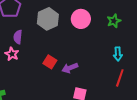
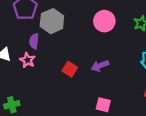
gray hexagon: (48, 19) -> (52, 21), moved
purple arrow: (70, 68) -> (100, 66), moved

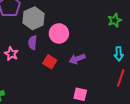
pink circle: (104, 21) -> (59, 33), moved
purple semicircle: (34, 41) -> (33, 43), moved

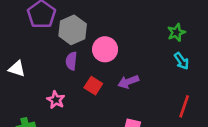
pink star: (11, 54) -> (56, 100), moved
cyan arrow: (119, 54) -> (182, 61), moved, turned -32

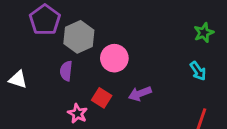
green star: (176, 32) -> (204, 33), moved
purple semicircle: (71, 61) -> (66, 71), moved
pink star: (56, 100) -> (77, 113), moved

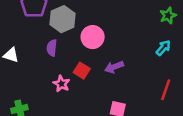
cyan arrow: (198, 71) -> (163, 48), turned -105

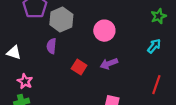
pink circle: (93, 37) -> (104, 31), moved
pink star: (61, 84) -> (25, 81), moved

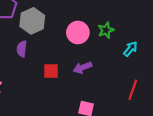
green star: (159, 16) -> (106, 30), moved
red square: (79, 67) -> (51, 71), turned -32

